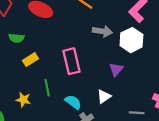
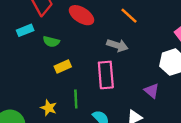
gray arrow: (102, 31) -> (117, 45), moved
purple triangle: (116, 69) -> (152, 91), turned -40

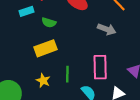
yellow rectangle: (63, 67) -> (45, 48), moved, size x1.5
pink rectangle: (106, 75) -> (100, 67), moved

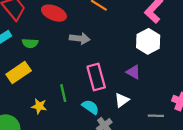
gray arrow: (107, 29) -> (80, 38), moved
yellow rectangle: (45, 48) -> (19, 72), moved

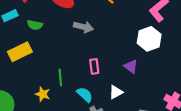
pink rectangle: (96, 77) -> (94, 66), size x0.6
yellow star: (39, 106) -> (43, 94), moved

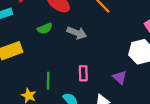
green semicircle: (35, 25) -> (45, 28), moved, turned -40

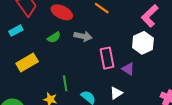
pink rectangle: (83, 73) -> (107, 58), moved, size x1.5

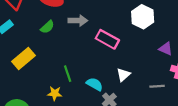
pink rectangle: (107, 58) -> (107, 39), turned -40
purple triangle: (128, 69) -> (166, 49), moved

